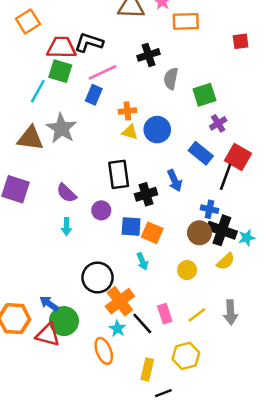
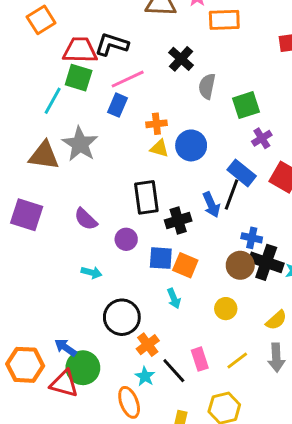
black cross: (149, 55) -> (181, 59), turned -30
black line: (226, 177) -> (232, 195), moved
cyan arrow: (66, 227) -> (92, 272), moved, turned -77
yellow semicircle: (226, 261) -> (276, 320), moved
orange cross: (120, 301) -> (148, 345), size x0.7

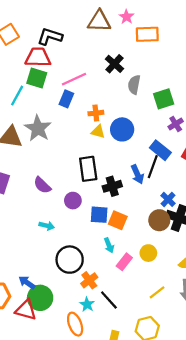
black L-shape: (112, 44) -> (50, 37), moved
blue cross: (252, 238) -> (168, 199), turned 32
pink rectangle: (200, 359) -> (124, 262), moved, turned 56

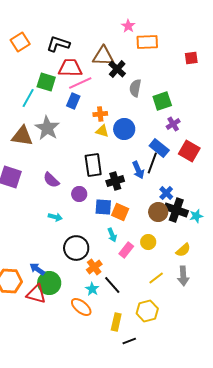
brown triangle: (99, 21) -> (103, 56), moved
red trapezoid: (38, 57) -> (70, 68), moved
orange ellipse: (75, 324) -> (81, 307), turned -30

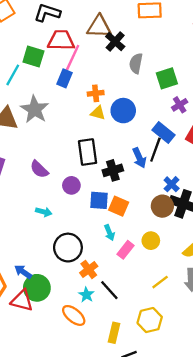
pink line: (80, 83) -> (73, 58), turned -40

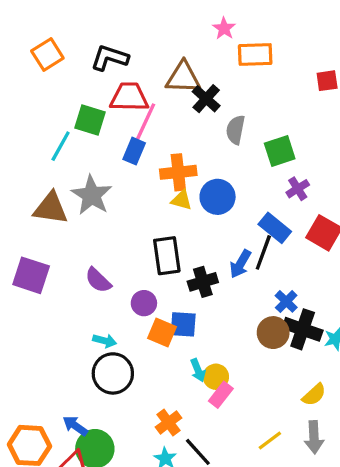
orange cross: (96, 93) -> (178, 172), size x1.5
blue arrow: (139, 158) -> (240, 264), turned 54
orange square: (119, 206) -> (162, 333), moved
yellow circle: (151, 241) -> (216, 377), moved
black circle: (68, 248) -> (113, 373), moved

